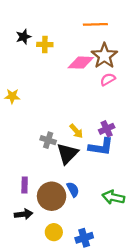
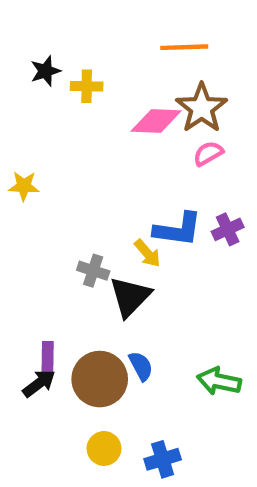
purple cross: (107, 129) -> (228, 229), moved
blue L-shape: (101, 147) -> (178, 229), moved
black arrow: (23, 214) -> (39, 383), moved, turned -30

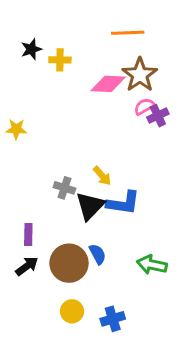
blue L-shape: (178, 229) -> (123, 203), moved
purple cross: (228, 229) -> (158, 116), moved
purple rectangle: (48, 357) -> (28, 235), moved

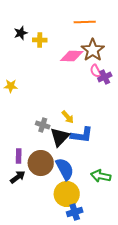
pink semicircle: (144, 106) -> (96, 71), turned -88
blue semicircle: (98, 254) -> (65, 169), size x1.6
brown circle: (69, 263) -> (41, 163), moved
yellow circle: (72, 311) -> (67, 194), moved, size x1.6

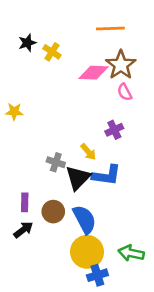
yellow cross: (40, 40) -> (52, 52), turned 32
purple cross: (105, 77) -> (114, 130), moved
brown circle: (41, 163) -> (53, 212), size x0.7
green arrow: (101, 176) -> (131, 253), moved

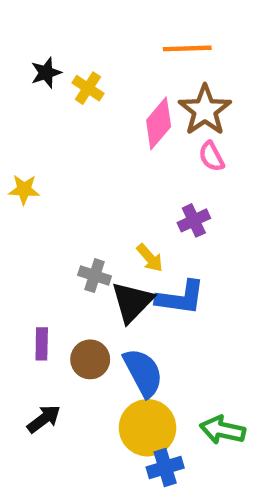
pink diamond: (94, 73) -> (159, 123), turned -52
black arrow: (23, 230) -> (44, 419), moved

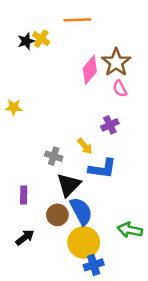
orange line: (187, 48) -> (77, 20), moved
yellow cross: (88, 88) -> (41, 39), moved
black triangle: (132, 302) -> (69, 185), moved
brown circle: (90, 359) -> (57, 215), moved
green arrow: (222, 430) -> (130, 230), moved

